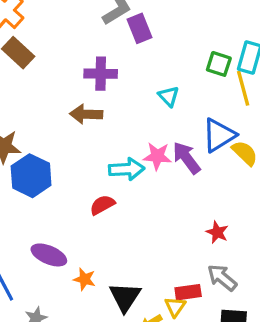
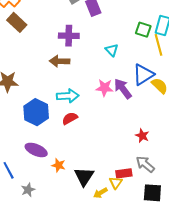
cyan arrow: (127, 169) -> (68, 96), moved
blue hexagon: (31, 176) -> (36, 112), moved

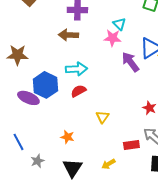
pink star: (104, 88) -> (112, 38), moved
purple ellipse: (36, 150) -> (28, 98), moved
black triangle: (84, 176) -> (72, 168), moved
yellow triangle: (116, 183) -> (102, 117), moved

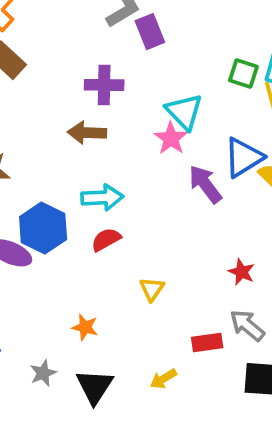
cyan triangle: (119, 24) -> (184, 112), size x1.5
pink star: (112, 38) -> (171, 138), turned 30
gray star: (37, 161) -> (43, 373), moved

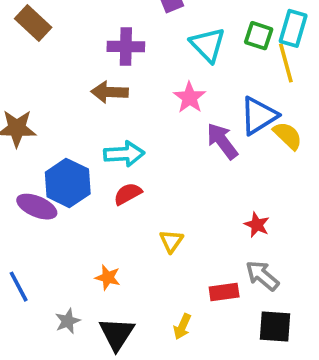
cyan triangle: (184, 112) -> (208, 45), moved
yellow arrow: (163, 379) -> (182, 327), turned -35

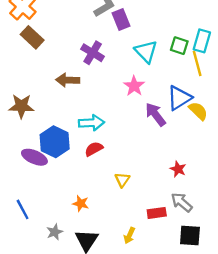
purple cross: (126, 47) -> (93, 53), turned 30
brown arrow: (110, 92) -> (68, 80), moved

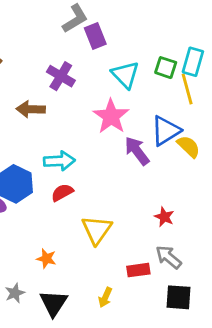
pink star: (134, 86) -> (111, 116), size x1.4
yellow triangle: (122, 180) -> (97, 230), size x1.6

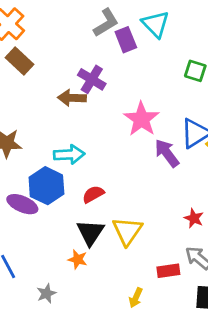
cyan triangle: (125, 75) -> (156, 24), moved
brown arrow: (31, 109) -> (72, 98), moved
cyan arrow: (59, 161) -> (69, 155), moved
black triangle: (54, 303) -> (90, 232), moved

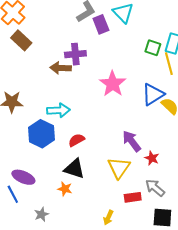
purple cross: (92, 79) -> (75, 54), turned -36
purple arrow: (167, 153) -> (132, 141), moved
purple ellipse: (22, 204) -> (23, 177), moved
yellow triangle: (127, 231) -> (119, 168), moved
black triangle: (90, 232) -> (74, 169), turned -45

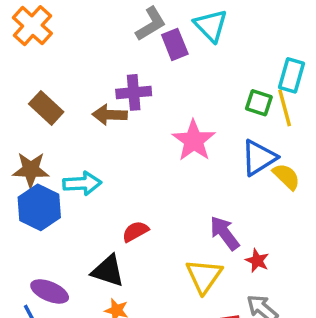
brown rectangle: (21, 40) -> (46, 108), moved
green square: (153, 48) -> (259, 103), moved
cyan arrow: (58, 110) -> (82, 183), moved
blue hexagon: (41, 134) -> (39, 207), moved
black triangle: (74, 169) -> (108, 271), moved

